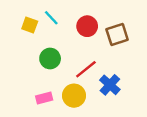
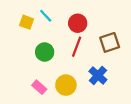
brown square: (117, 35) -> (110, 42), moved
red line: (86, 69) -> (77, 47), moved, turned -30
pink rectangle: (44, 98) -> (39, 87), turned 56

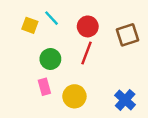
brown square: (110, 42) -> (127, 35), moved
blue cross: (98, 75) -> (125, 100), moved
pink rectangle: (39, 87) -> (44, 87), moved, turned 32

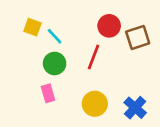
cyan line: (52, 18) -> (55, 36), moved
red circle: (88, 26) -> (109, 26), moved
yellow circle: (74, 96) -> (95, 104), moved

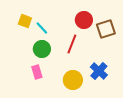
blue cross: (135, 108) -> (99, 71), moved

